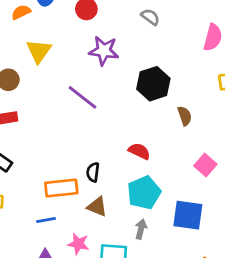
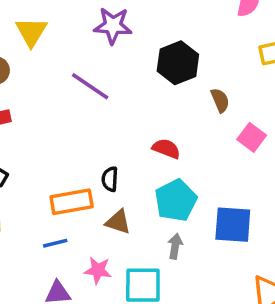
pink square: (205, 165) -> (252, 137), moved

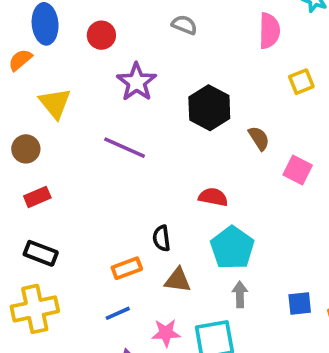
purple star: (113, 26) -> (137, 82), turned -30
orange rectangle: (72, 202) -> (127, 268), size x0.7
blue square: (233, 225) -> (300, 303), moved, size x0.6

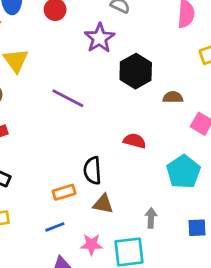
purple star: (137, 82) -> (100, 38), moved
brown semicircle: (259, 138) -> (173, 97), turned -60
black semicircle: (161, 238) -> (92, 171), size x1.4
cyan pentagon: (232, 248) -> (183, 172), moved

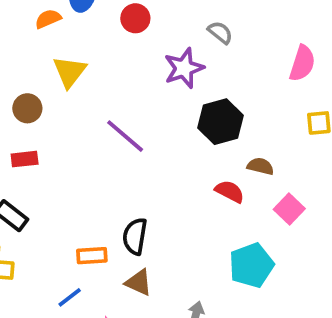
red semicircle: (135, 141) -> (230, 191), moved
blue line: (55, 227) -> (70, 297), turned -30

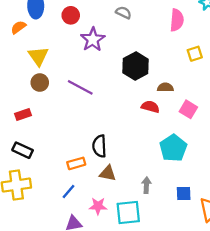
purple star: (184, 68) -> (93, 39), moved
brown circle: (27, 108) -> (40, 83), moved

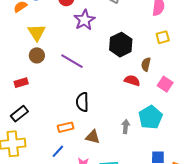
yellow square: (195, 54) -> (163, 37), moved
brown semicircle: (165, 87) -> (146, 64), turned -80
black semicircle: (99, 146) -> (82, 102), moved
black rectangle: (23, 150) -> (19, 114), turned -66
gray arrow: (146, 185) -> (126, 127), moved

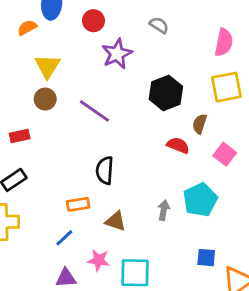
yellow square: (163, 37) -> (226, 87), size x1.6

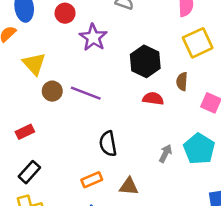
brown circle: (45, 99) -> (52, 91), moved
red semicircle: (178, 145) -> (153, 99), moved
gray arrow: (164, 210) -> (165, 153), moved, turned 30

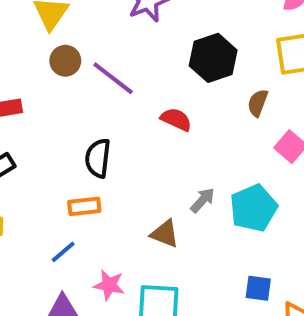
red semicircle: (153, 99) -> (176, 119), moved
black semicircle: (108, 144) -> (98, 158), moved
brown triangle: (129, 186) -> (165, 234), moved

